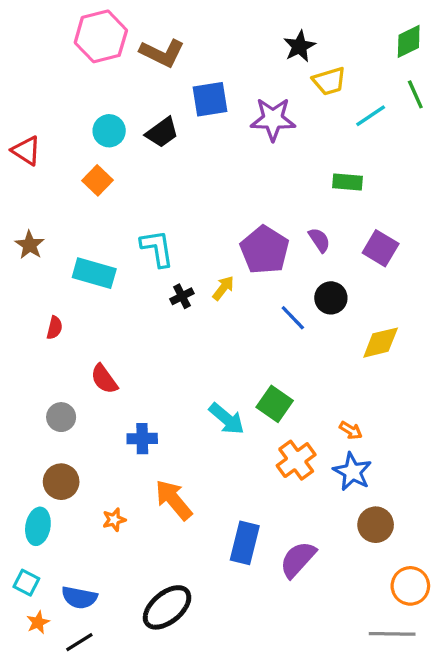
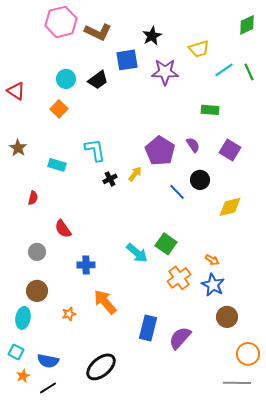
black star: (299, 46) -> (152, 36), moved
green line: (415, 94) -> (249, 72), moved
cyan rectangle: (94, 273) -> (57, 165), size x0.7

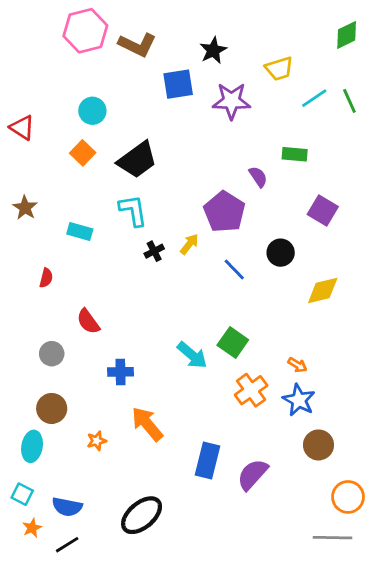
black trapezoid: (98, 80) -> (137, 160), moved, size x1.4
purple semicircle: (193, 145) -> (258, 177), moved
blue line: (177, 192) -> (234, 269), moved

